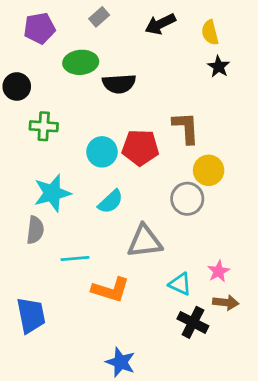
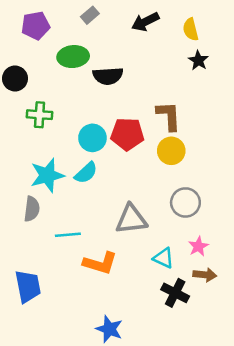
yellow circle: (209, 170) -> (171, 151), moved
gray circle: (187, 199) -> (185, 202), moved
cyan semicircle: (111, 202) -> (86, 173), moved

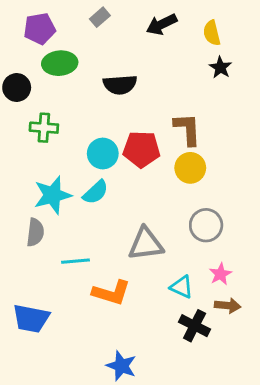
green ellipse: (73, 57) -> (60, 63), moved
blue trapezoid: (28, 286) -> (31, 318), turned 112

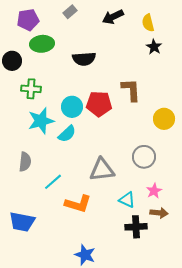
yellow circle: (190, 168) -> (164, 119), moved
cyan star: (53, 195) -> (41, 121), moved
cyan line: (75, 261) -> (53, 182), turned -36
black cross: (195, 326) -> (136, 227), turned -30

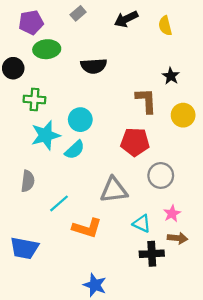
black star: (154, 47) -> (171, 76), moved
red pentagon: (99, 104) -> (135, 142), moved
yellow circle: (164, 119) -> (183, 115), moved

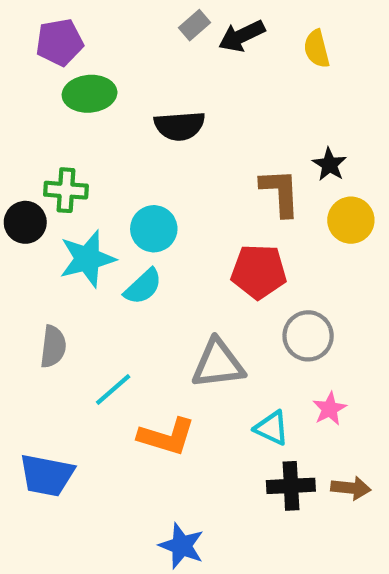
gray rectangle: (78, 13) -> (194, 25), moved
black circle: (13, 68) -> (25, 222), moved
black star: (171, 76) -> (329, 164), moved
brown arrow: (178, 238) -> (351, 488), moved

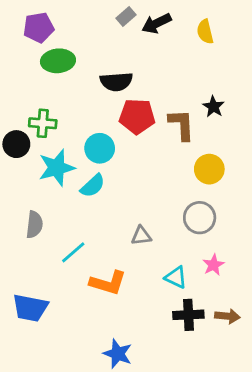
yellow circle: (351, 220) -> (209, 169), moved
red pentagon: (259, 272) -> (137, 116), moved
gray triangle: (218, 364) -> (141, 236), size x0.6

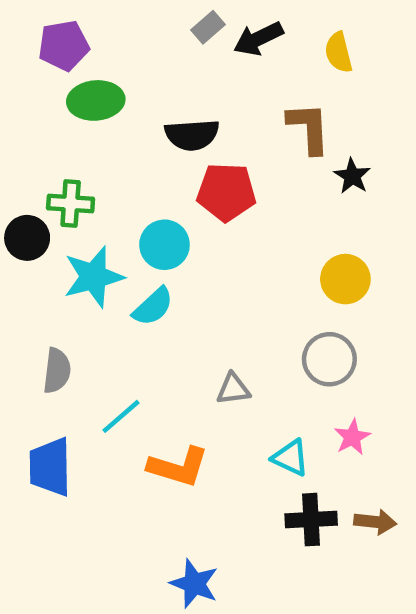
brown L-shape: (182, 125) -> (309, 128), moved
blue trapezoid: (30, 308) -> (50, 467), moved, turned 78

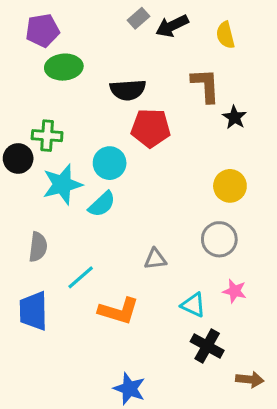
pink star: (352, 437) -> (235, 291), turned -30
black cross: (311, 520) -> (207, 346), turned 32
brown arrow: (375, 522) -> (250, 379), moved

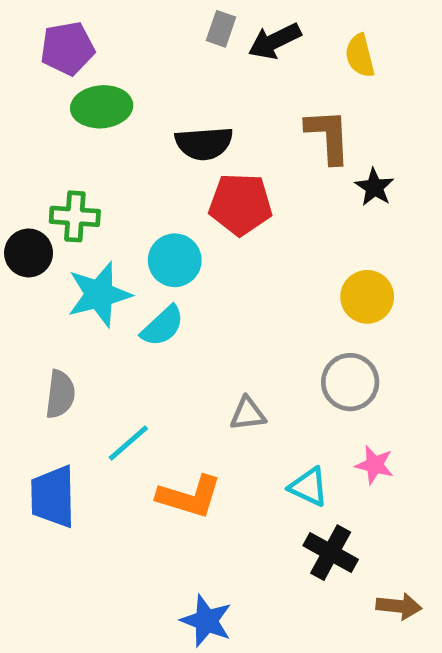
gray rectangle: (138, 18) -> (221, 29), turned -30

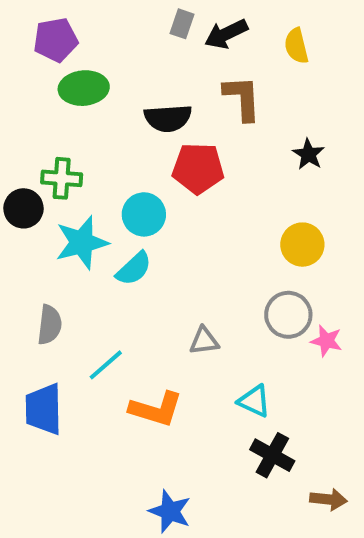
brown L-shape: (328, 136) -> (242, 98), moved
pink star: (374, 465) -> (326, 341), moved

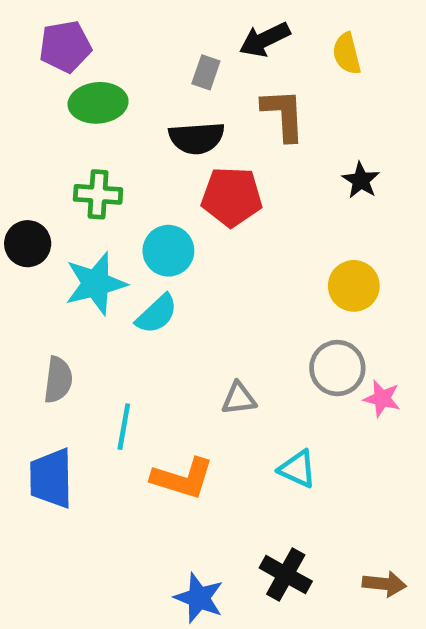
gray rectangle: (182, 24) -> (206, 72), moved
green cross: (62, 178) -> (98, 194), moved
cyan line: (106, 365) -> (124, 427), turned -39
black cross: (272, 455) -> (286, 575), moved

